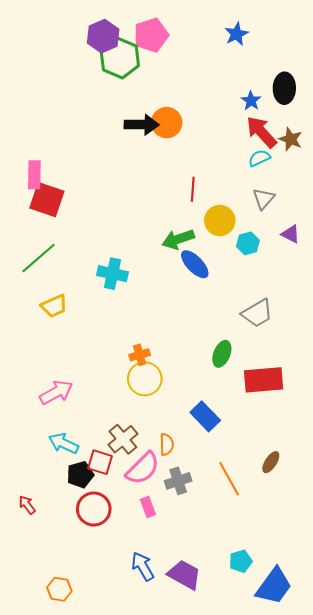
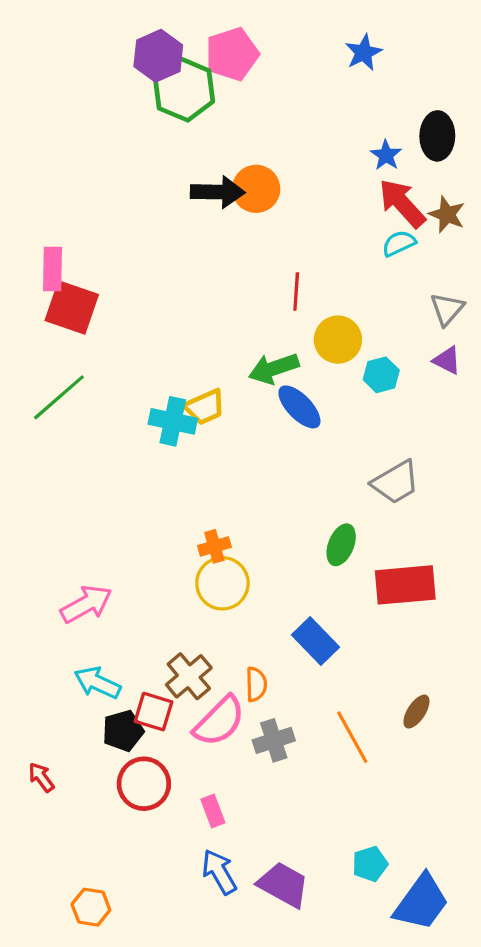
gray triangle: (264, 199) -> (447, 309), moved
yellow trapezoid: (54, 306) -> (205, 407), moved
pink rectangle: (148, 507) -> (213, 811), moved

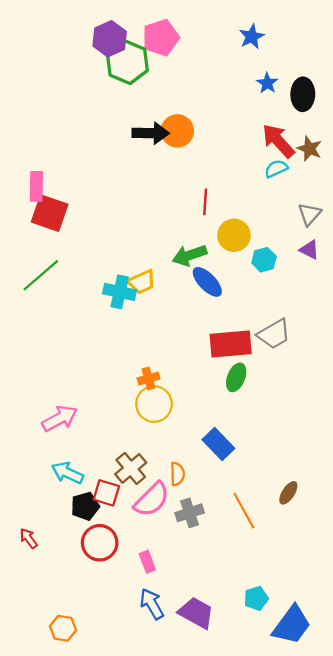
blue star: (386, 155) -> (267, 83), moved
red rectangle: (405, 585) -> (231, 344), moved

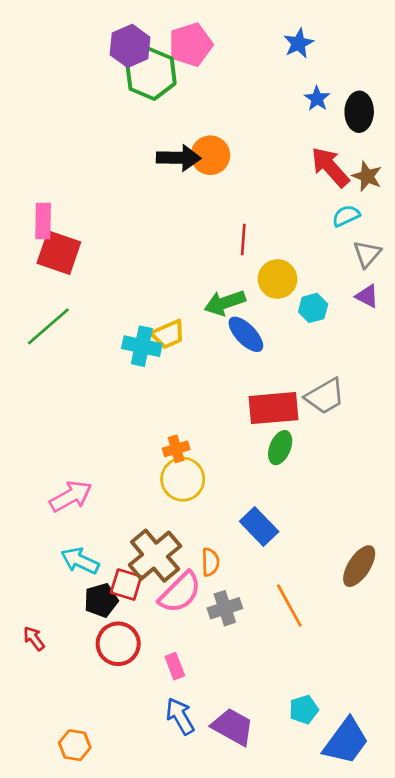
cyan semicircle: (276, 169) -> (346, 216), moved
brown cross: (131, 468) -> (155, 556), size x1.4
brown ellipse: (288, 493) -> (359, 566), moved, size x1.5

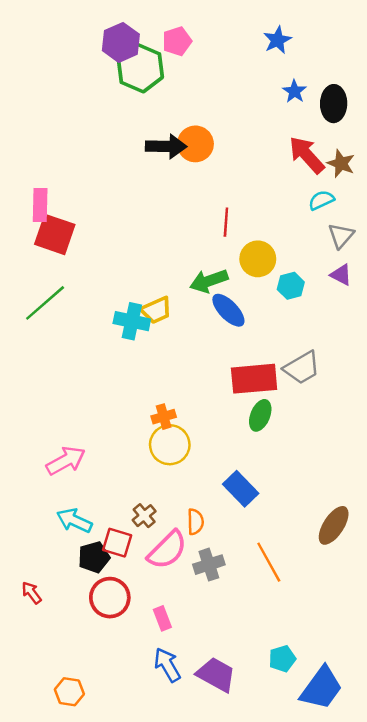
pink pentagon: (191, 45) -> (177, 41), size x0.7
brown cross: (155, 556) -> (144, 516), size x0.5

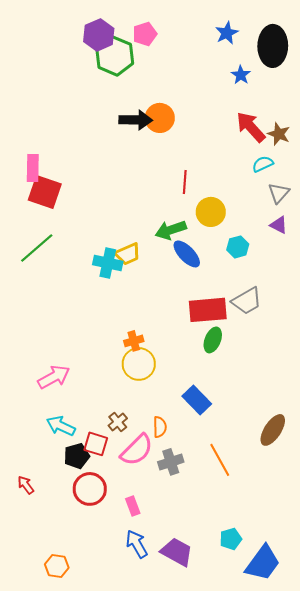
black ellipse: (334, 104) -> (273, 46), moved, size x1.4
cyan hexagon: (291, 286) -> (238, 247), moved

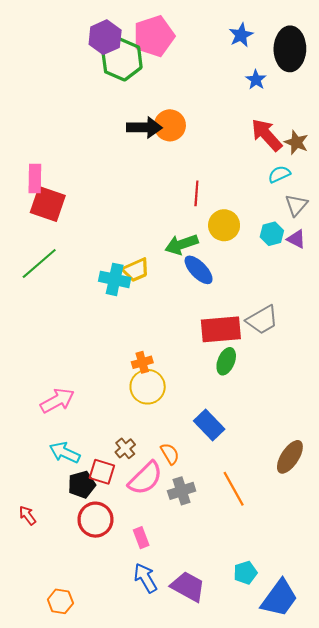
pink pentagon: (145, 34) -> (154, 36), size x1.6
cyan hexagon: (238, 247) -> (272, 234), moved
orange semicircle: (160, 427) -> (170, 454), turned -30

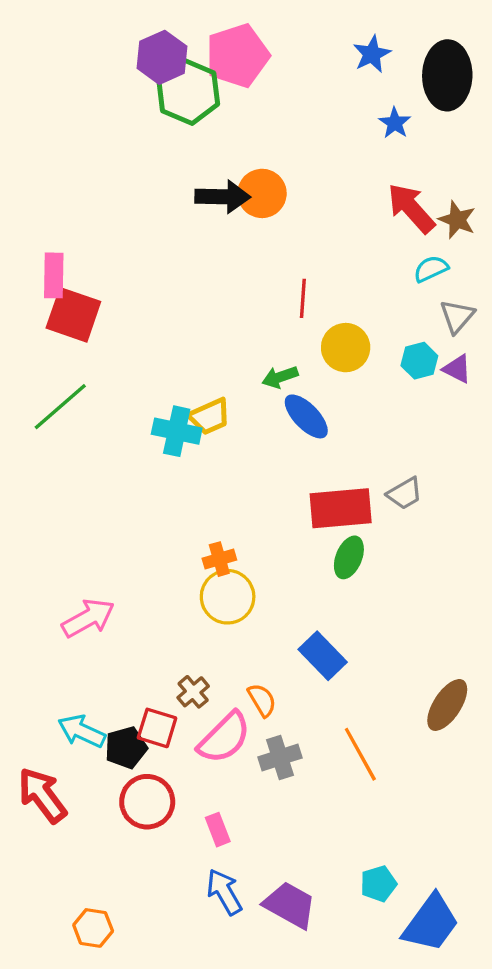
green arrow: (182, 244) -> (280, 377), size x0.7
gray trapezoid: (262, 320) -> (405, 493), size x0.7
cyan arrow: (65, 453) -> (82, 731), moved
red arrow: (27, 515) -> (42, 795), size x1.8

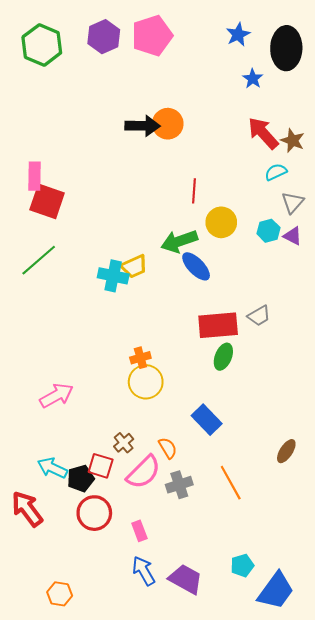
green hexagon: (188, 92) -> (42, 45), moved
green arrow: (280, 377) -> (179, 241), size x1.6
brown ellipse: (447, 705) -> (286, 451), size x0.7

